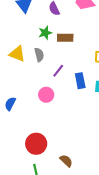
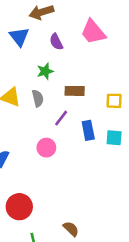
brown rectangle: (65, 38) -> (75, 91), moved
red circle: (36, 144) -> (19, 207), moved

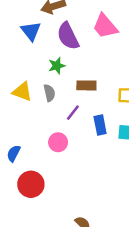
purple semicircle: (56, 42) -> (68, 36), size x1.6
red circle: (19, 207) -> (31, 184), moved

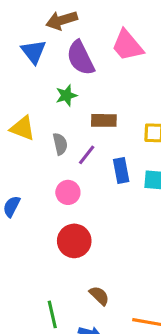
gray semicircle: (49, 93) -> (60, 144), moved
red circle: (31, 184) -> (74, 241), moved

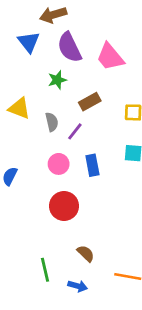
pink trapezoid: (127, 45) -> (110, 57), moved
brown rectangle: (104, 120) -> (90, 102), turned -30
blue rectangle: (121, 171) -> (92, 165), moved

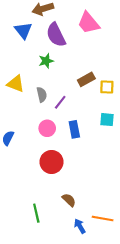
pink trapezoid: (110, 57) -> (88, 23), moved
brown rectangle: (90, 102) -> (86, 79), moved
blue arrow: (78, 286) -> (80, 226), moved, turned -136

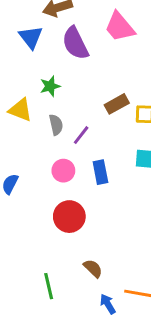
green star: (46, 61) -> (50, 86), moved

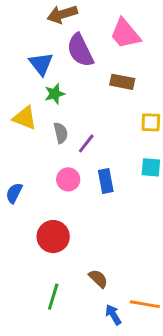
blue triangle: (31, 37) -> (41, 64), moved
brown rectangle: (117, 104) -> (122, 82), moved, turned 40
red circle: (69, 217) -> (53, 237), moved
green line: (49, 286) -> (53, 297), turned 30

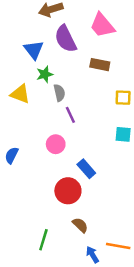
gray semicircle: (61, 133) -> (59, 93), moved
purple line: (86, 143) -> (70, 115), turned -63
blue rectangle: (106, 181) -> (86, 169), moved, turned -30
red circle: (53, 237) -> (68, 191), moved

